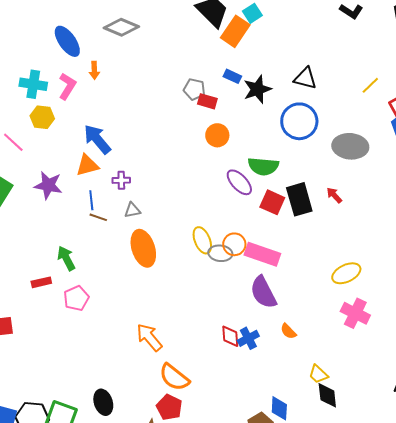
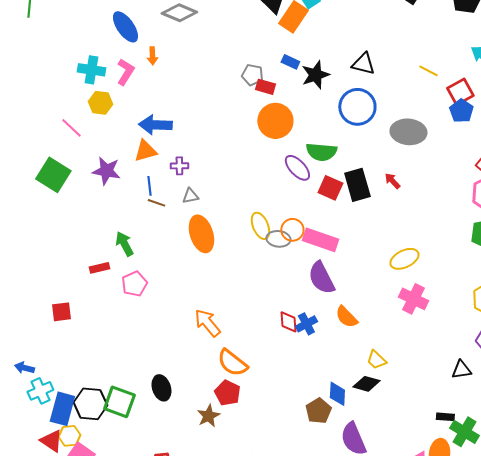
yellow line: (370, 85) -> (428, 71), turned 72
orange circle: (217, 135) -> (275, 121), size x1.5
blue arrow: (97, 139) -> (155, 125), turned -48
orange semicircle: (288, 331) -> (346, 317), size x1.4
black diamond: (327, 395) -> (366, 384), moved, turned -68

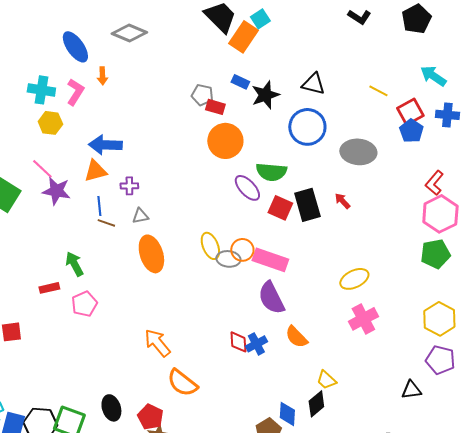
pink line: (71, 128) -> (42, 169), moved
pink cross: (413, 299) -> (363, 319), turned 36
black diamond: (366, 384) -> (316, 404), turned -56
red pentagon: (227, 393) -> (150, 417), moved

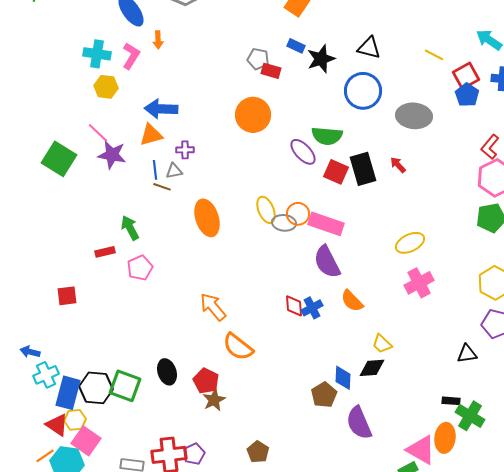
orange circle: (225, 141) -> (253, 115), moved
gray triangle: (140, 216) -> (174, 171), moved
black diamond: (316, 404) -> (372, 368), turned 36

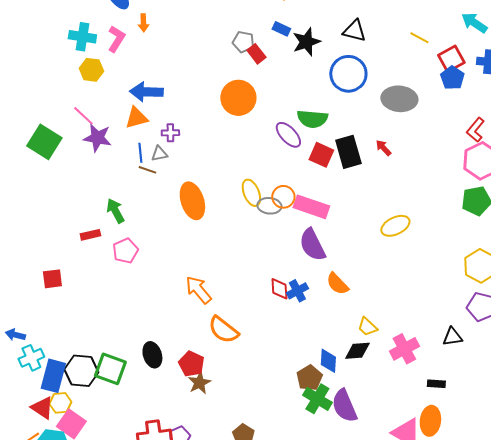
red rectangle: (271, 71) -> (256, 54), turned 36
pink cross: (419, 283) -> (404, 349), moved
green cross: (470, 416) -> (317, 399), moved

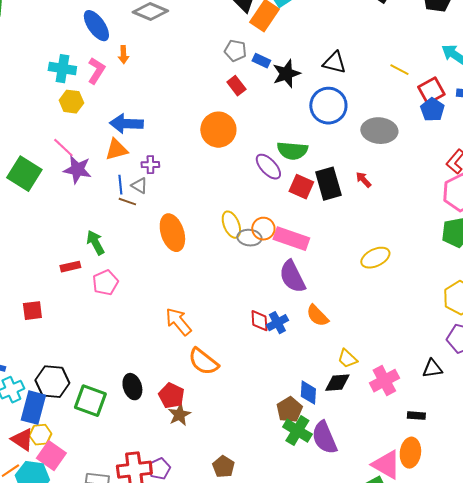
gray pentagon: (243, 42) -> (235, 51), moved
gray triangle: (159, 154) -> (139, 186), turned 42
black hexagon: (81, 371) -> (52, 382), moved

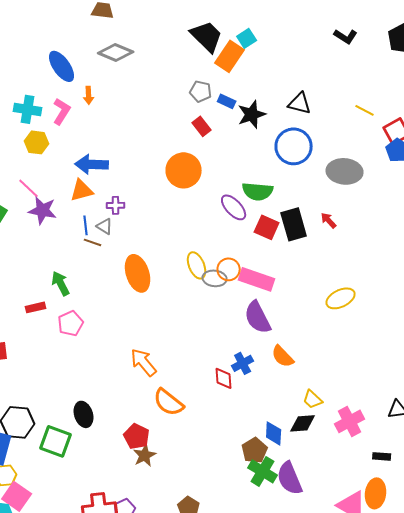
red diamond: (259, 321) -> (224, 378), moved
black ellipse: (132, 387) -> (84, 414), moved

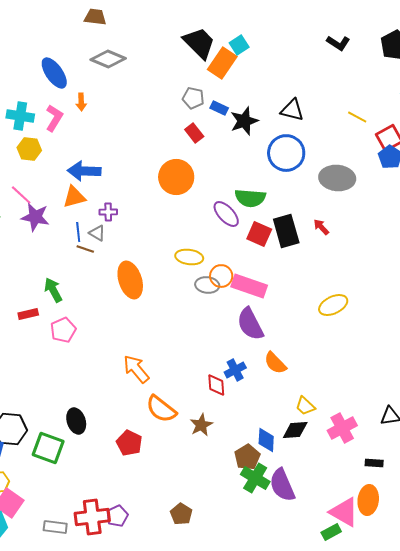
yellow ellipse: (197, 265) -> (189, 257), moved, turned -60
brown star: (145, 455) -> (201, 425), moved

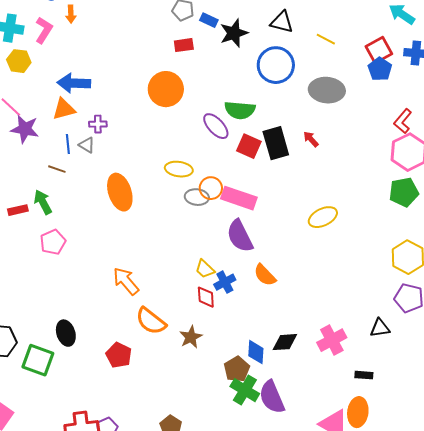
yellow line: (357, 117) -> (326, 39), moved
red rectangle: (194, 133) -> (184, 45), turned -60
brown line: (85, 249) -> (57, 169), moved
red rectangle: (28, 314) -> (18, 210), moved
yellow trapezoid: (305, 406) -> (205, 269), moved

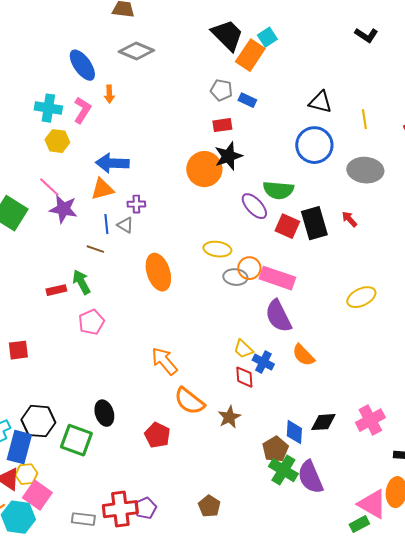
black star: (234, 33) -> (228, 156), moved
yellow line: (326, 39) -> (364, 119), turned 54
blue cross: (225, 282) -> (263, 362), turned -35

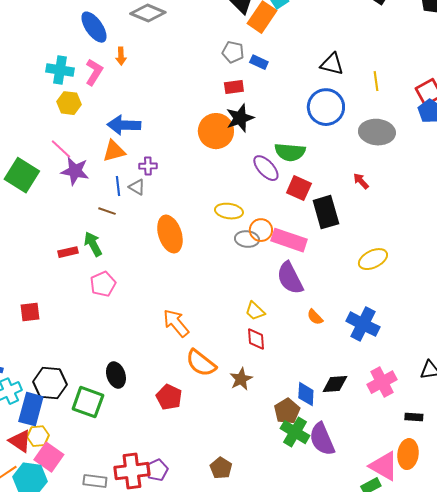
black rectangle: (314, 223) -> (326, 212), moved
orange semicircle: (303, 355) -> (315, 317), size x0.7
blue cross: (263, 362) -> (363, 324), moved, size x1.5

